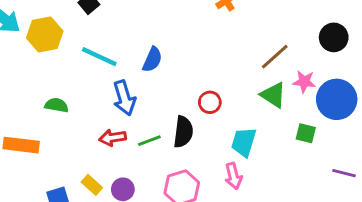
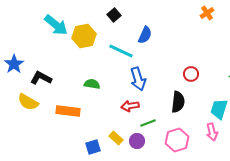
blue semicircle: (152, 60) -> (145, 35), moved
red circle: (210, 102) -> (191, 74), moved
green line: (149, 141) -> (148, 123), moved

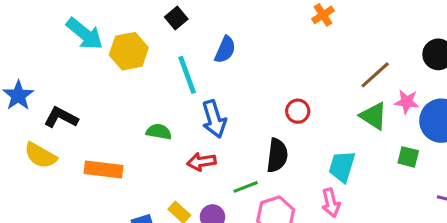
cyan line: (121, 51) -> (187, 75), turned 45
green semicircle: (92, 84) -> (159, 132), moved
green line: (148, 123) -> (246, 187), moved

